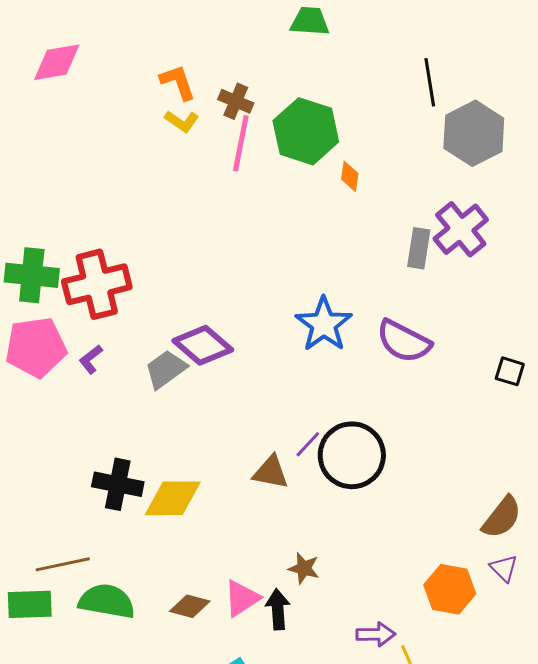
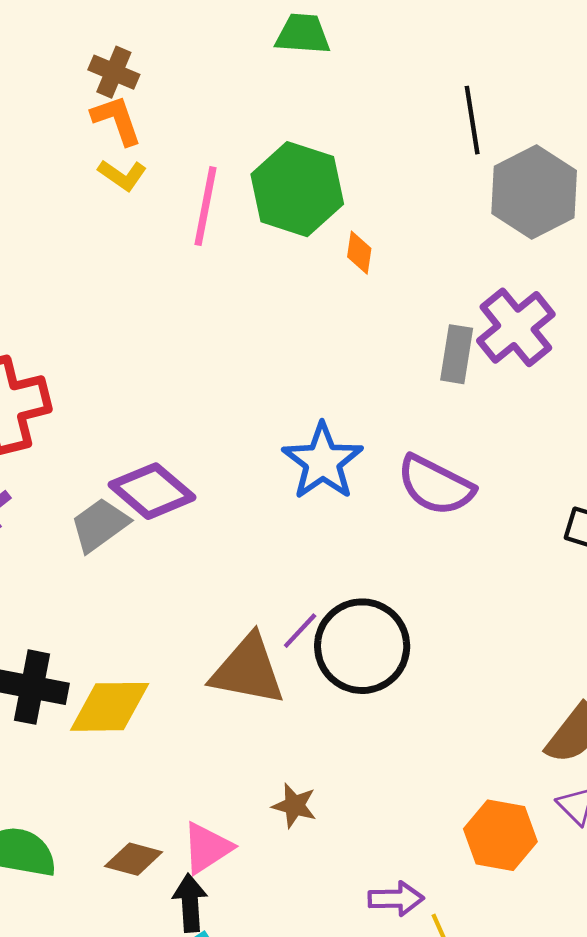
brown cross: (236, 101) -> (114, 72), moved
brown triangle: (271, 472) -> (248, 670), size x1.5
black arrow: (278, 609) -> (190, 903), moved

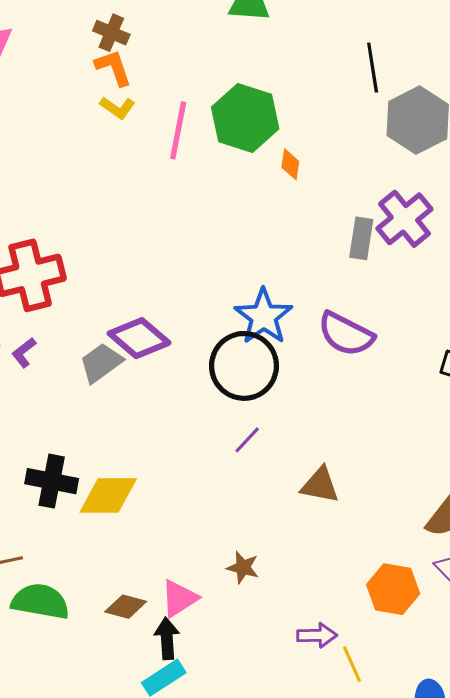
black circle: (362, 646) -> (244, 366), moved
brown triangle: (248, 670) -> (320, 485), moved, size x0.7

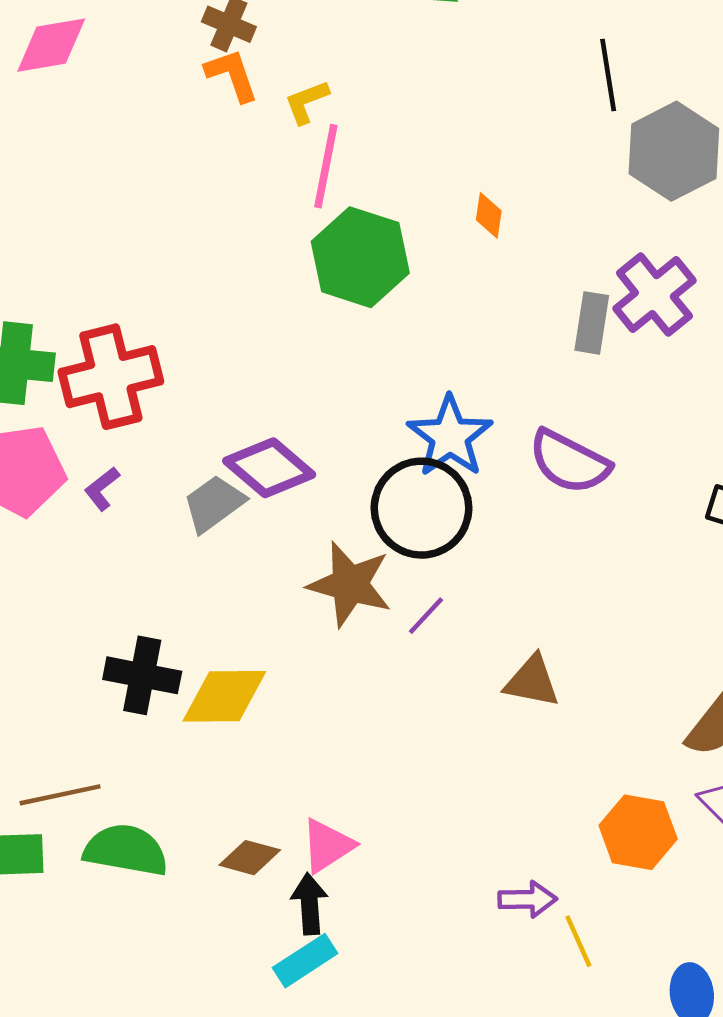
yellow L-shape: (117, 108) -> (307, 102), moved, turned 124
green hexagon: (245, 118) -> (360, 257), moved
brown star: (243, 568) -> (350, 584), moved, size x1.8

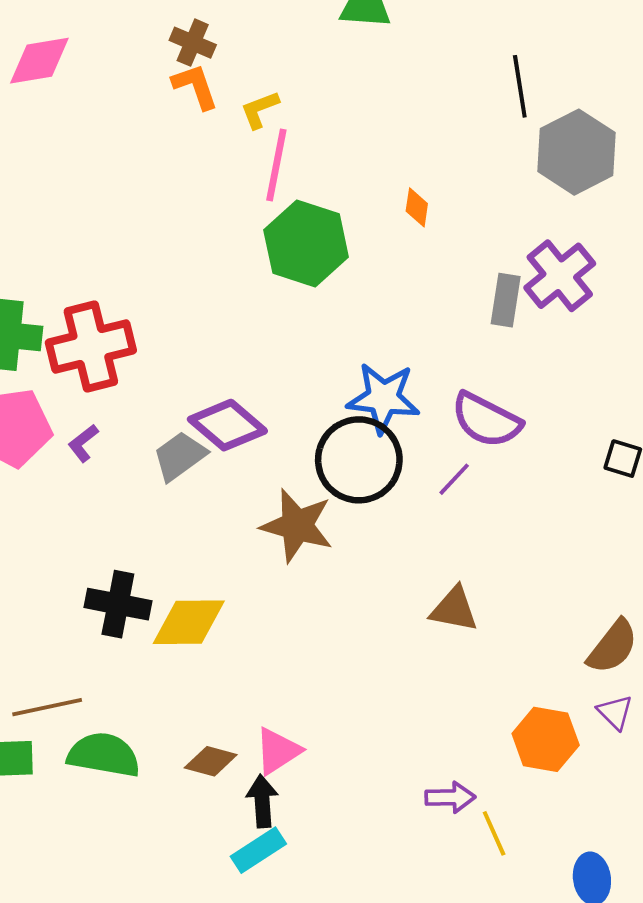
blue star: (450, 436) -> (383, 398), turned -30
purple line: (426, 616) -> (454, 479), moved

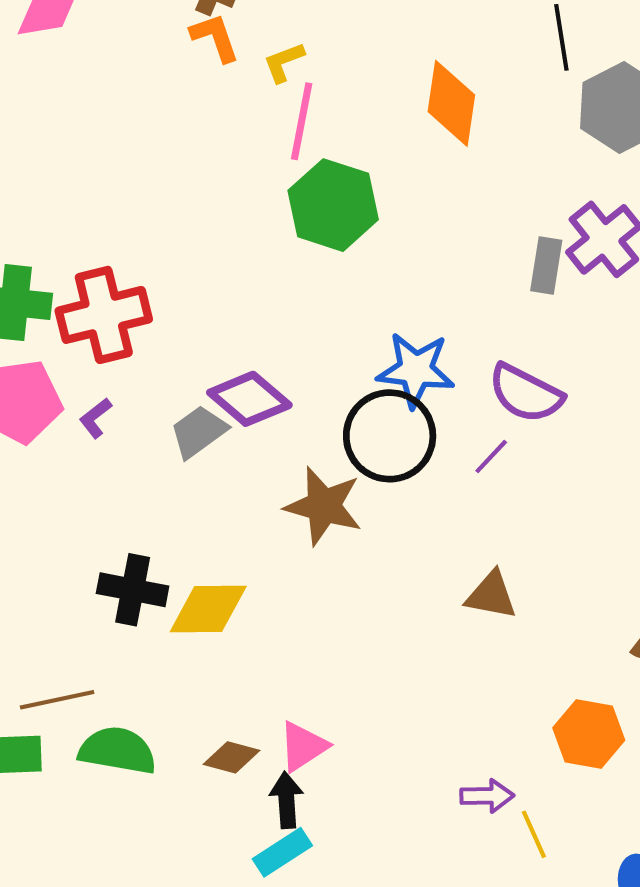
orange diamond: (417, 207) -> (451, 103), moved, size x2.0

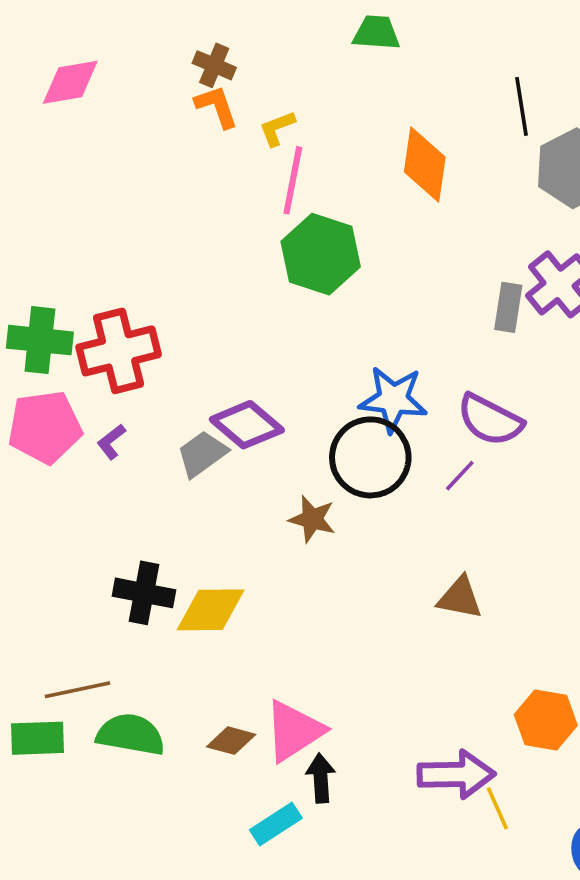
brown star: (324, 506) -> (312, 519), size x0.7
pink triangle: (303, 746) -> (294, 731), size x1.4
purple arrow: (487, 796) -> (456, 774), size x1.6
black arrow: (287, 800) -> (321, 778), moved

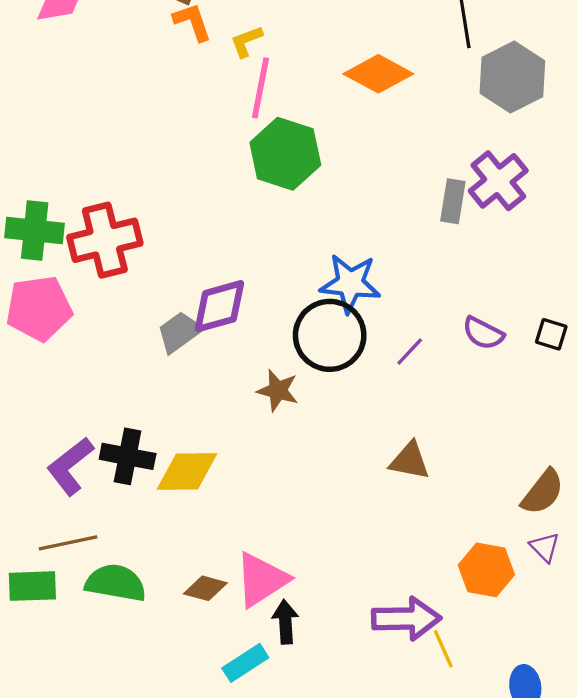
orange diamond: (425, 165) -> (378, 74), turned -70
purple semicircle: (490, 420) -> (483, 333), moved, size x0.7
purple diamond: (247, 425) -> (219, 306), turned -56
purple L-shape: (111, 442) -> (70, 466), moved, size x1.8

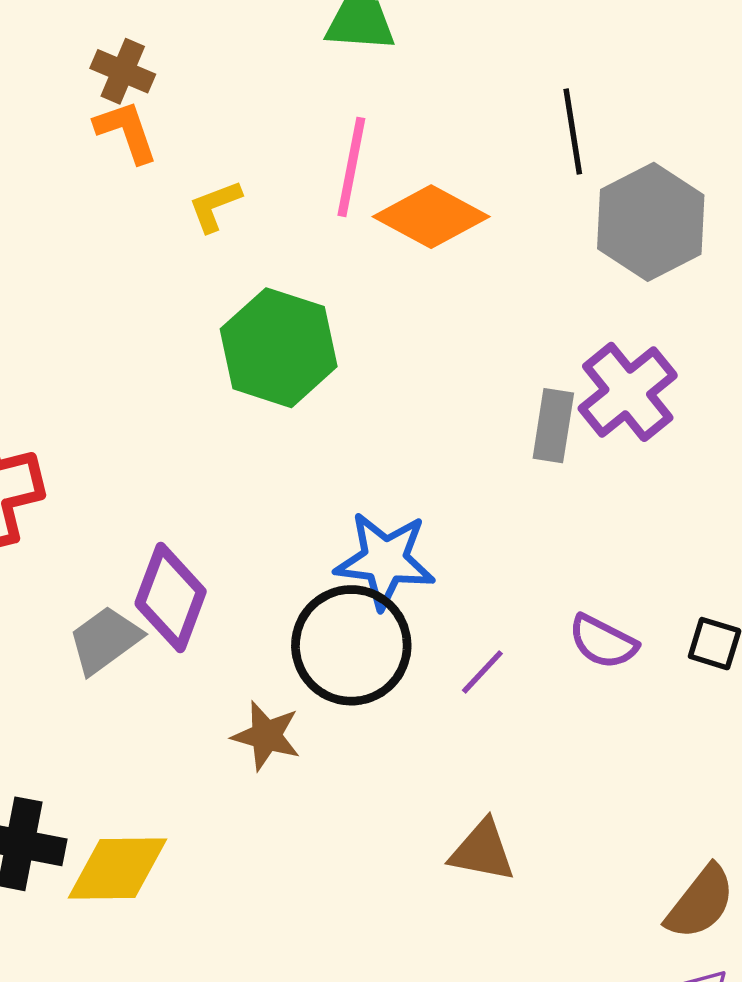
yellow L-shape: (246, 41) -> (215, 206), moved
pink line: (260, 88) -> (351, 167), moved
purple diamond: (219, 306) -> (171, 598), turned -54

